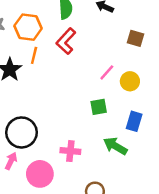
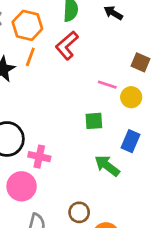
brown square: (135, 38) -> (140, 62), moved
pink line: (107, 72) -> (107, 85), turned 60
pink cross: (70, 151) -> (39, 157), moved

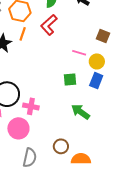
blue rectangle: (131, 141) -> (96, 81), moved

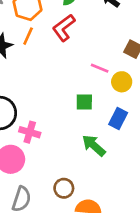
blue rectangle: (96, 81) -> (118, 119), moved

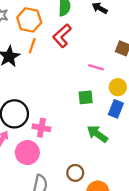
yellow circle: (122, 82) -> (118, 87), moved

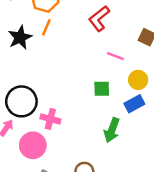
red L-shape: (62, 36) -> (99, 18), moved
blue rectangle: (116, 109) -> (134, 104), turned 36
green arrow: (97, 134) -> (112, 130), turned -110

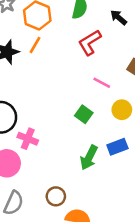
green square: (102, 89) -> (84, 114), turned 30
blue rectangle: (134, 104) -> (117, 147), moved

